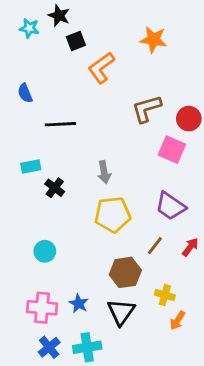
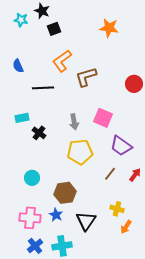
orange L-shape: (101, 68) -> (62, 61), moved
brown L-shape: (146, 109) -> (86, 77), moved
pink square: (172, 150) -> (103, 118), moved
brown hexagon: (125, 272) -> (65, 193), moved

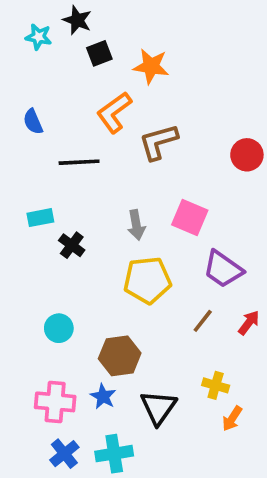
orange star: (109, 28) -> (151, 66), moved

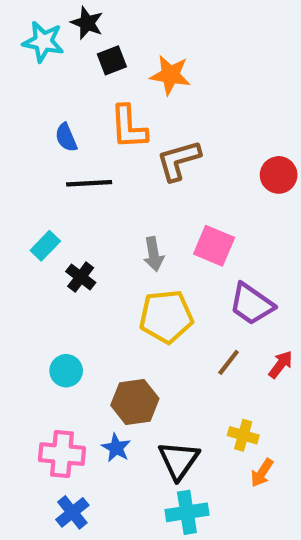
cyan star: (39, 37) -> (43, 42), size x1.4
orange L-shape: (114, 112) -> (129, 127), turned -57
blue semicircle: (33, 122) -> (66, 137), moved
cyan rectangle: (40, 218) -> (45, 246), turned -35
cyan cross: (114, 454) -> (187, 512), moved

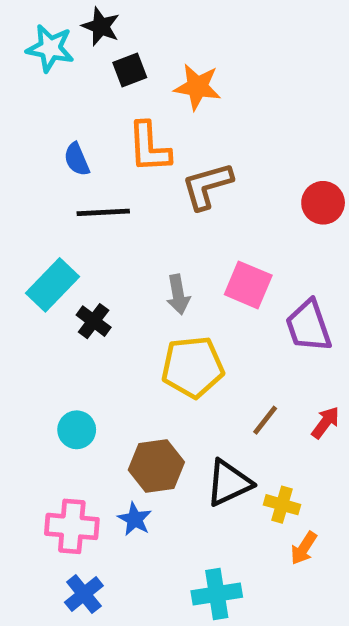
cyan rectangle: (45, 246) -> (53, 285), size x1.5
purple trapezoid: (252, 304) -> (309, 326), moved, turned 36
black triangle: (179, 460) -> (229, 483), moved, turned 30

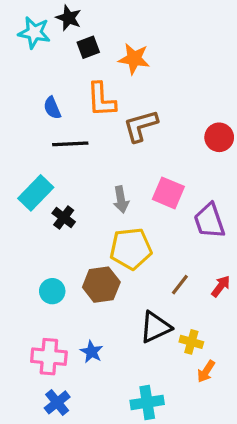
brown hexagon: (156, 466) -> (101, 285), moved

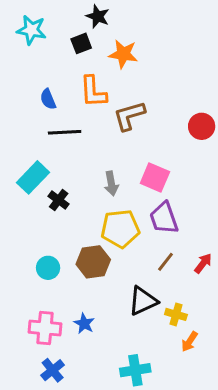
black star: (69, 18) -> (98, 16), moved
purple trapezoid: (209, 221) -> (164, 218), moved

